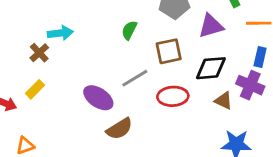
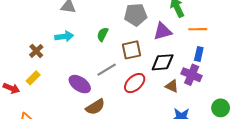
cyan arrow: (60, 33) -> (64, 36), moved
red ellipse: (173, 96) -> (135, 83), turned -40

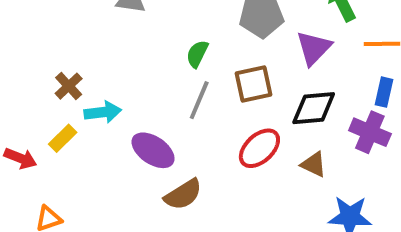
purple triangle: (163, 31) -> (314, 48), turned -30
cyan arrow: (64, 36) -> (103, 112), moved
gray line: (107, 70) -> (199, 100), moved, turned -36
brown triangle: (172, 86) -> (314, 164), moved

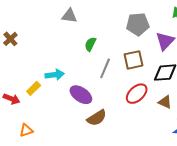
green semicircle: (197, 54) -> (90, 44), moved
brown cross: (69, 86) -> (10, 39), moved

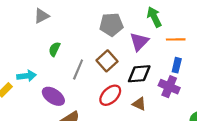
gray triangle: (69, 16) -> (42, 16), turned -35
green semicircle: (90, 44) -> (54, 49), moved
brown square: (134, 60) -> (107, 61), turned -30

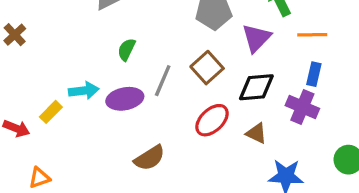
purple ellipse: (53, 96) -> (125, 99), moved, turned -45

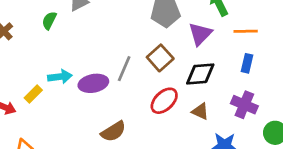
green semicircle: (127, 49) -> (49, 21), moved
purple cross: (302, 107) -> (244, 105), moved

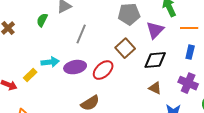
gray line: (124, 69) -> (81, 34), moved
red ellipse: (164, 101) -> (103, 70), moved

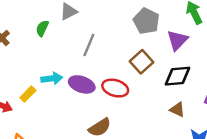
gray pentagon: (129, 14) -> (146, 21), turned 30
purple ellipse: (75, 67) -> (82, 84), turned 30
red ellipse: (103, 70) -> (115, 88), turned 60

